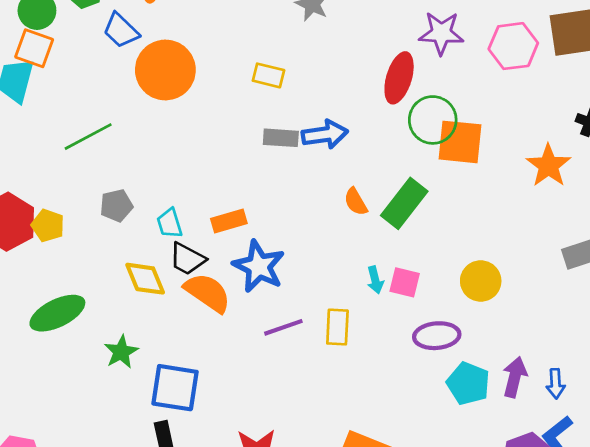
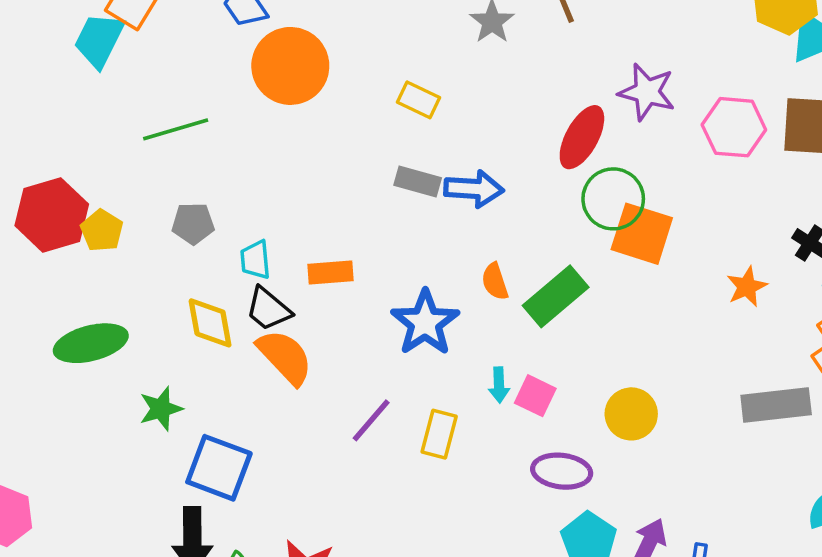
orange star: (548, 166) -> (747, 287), size x0.7
blue star: (259, 266) -> (425, 323), moved
purple line: (283, 327) -> (371, 420), turned -42

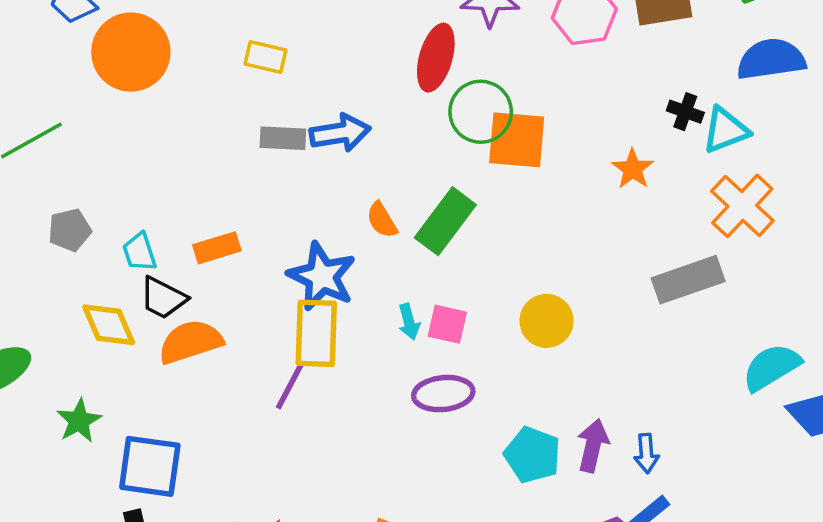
orange semicircle: (285, 357) -> (190, 342), turned -52
yellow rectangle: (439, 434) -> (316, 333), moved, size x1.4
purple ellipse: (562, 471) -> (443, 394), moved

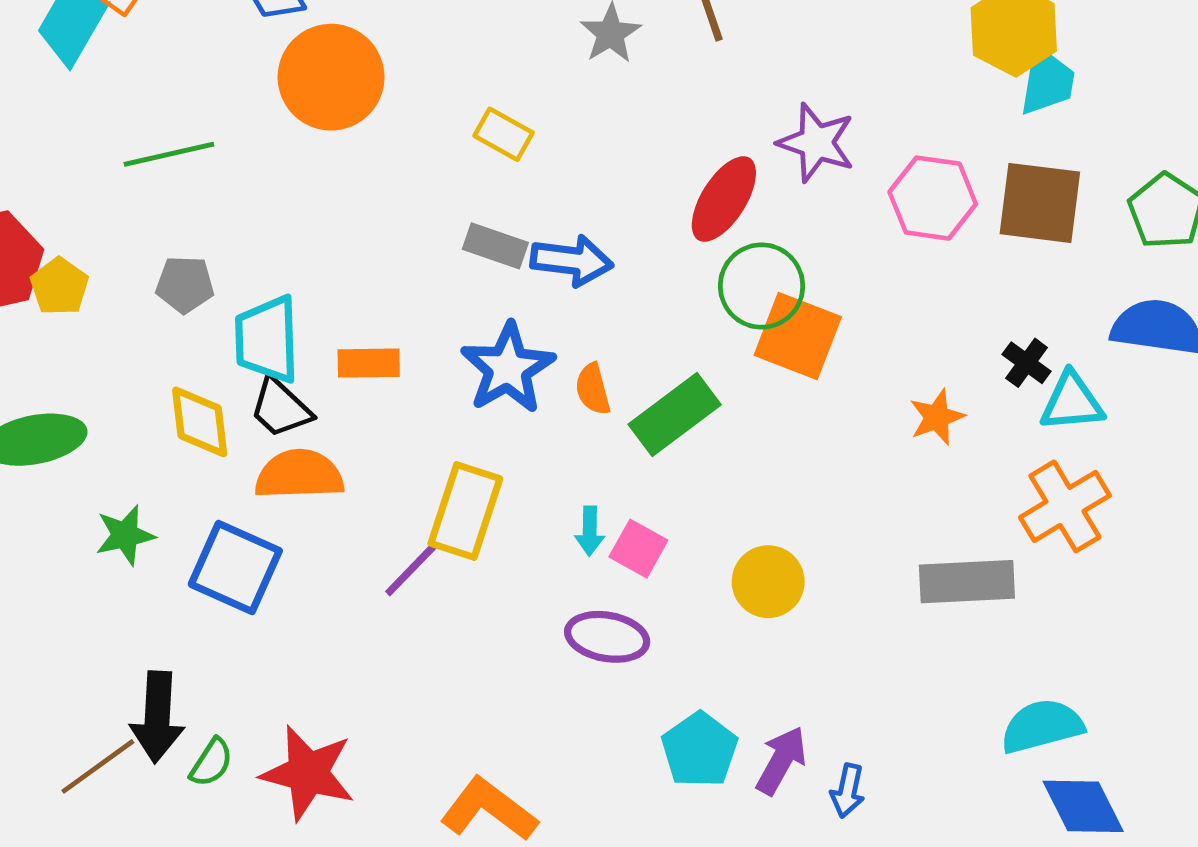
cyan trapezoid: (139, 252) -> (267, 339), size x1.6
blue star: (322, 276) -> (508, 368), moved
blue square: (150, 466) -> (235, 567), moved

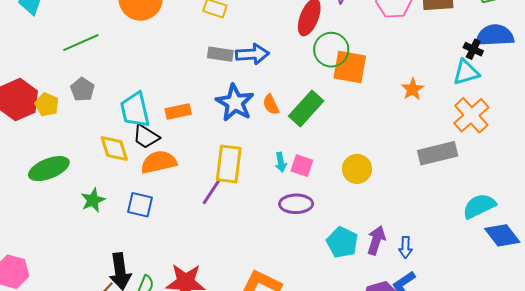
gray pentagon: (185, 284) -> (82, 89), moved, turned -30
black cross: (1027, 363) -> (473, 49), moved
blue square: (235, 567) -> (140, 205), size x0.7

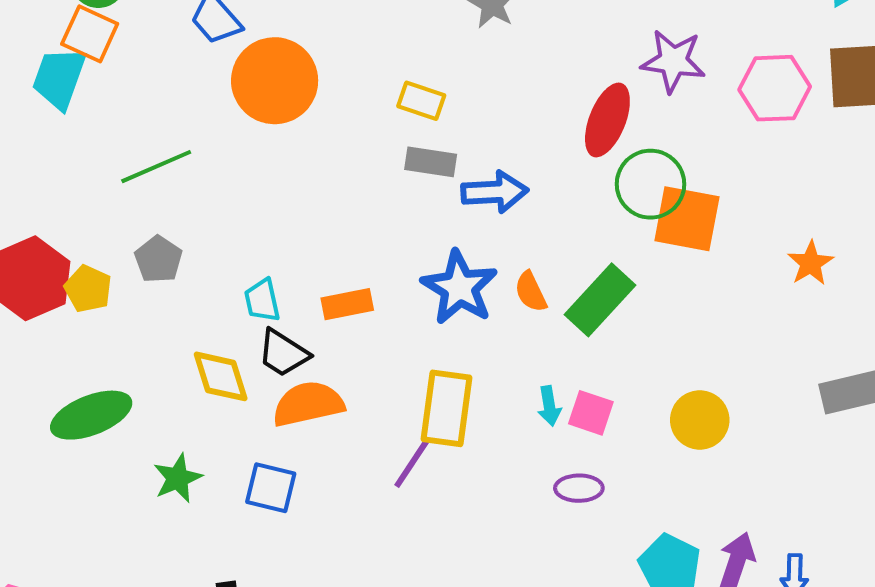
gray rectangle: (220, 54) -> (431, 162), moved
cyan trapezoid: (135, 110) -> (262, 300), size x0.6
purple ellipse: (296, 204) -> (579, 488), size x0.7

